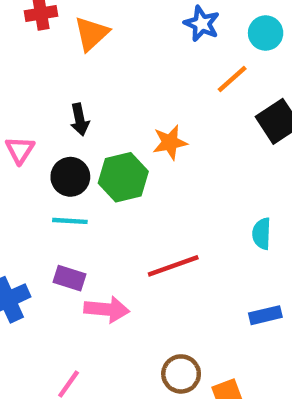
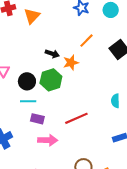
orange line: (232, 79) -> (87, 41), moved
black arrow: (80, 120) -> (52, 54), moved, turned -56
purple rectangle: (69, 278) -> (37, 119), moved

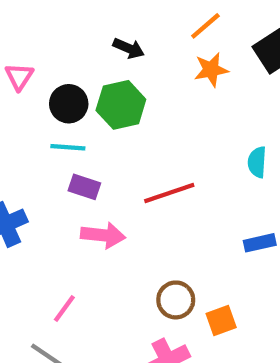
orange star: (71, 63) -> (211, 70), moved

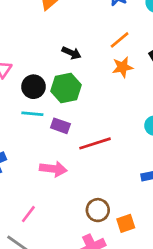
purple rectangle: (84, 187) -> (60, 126), moved

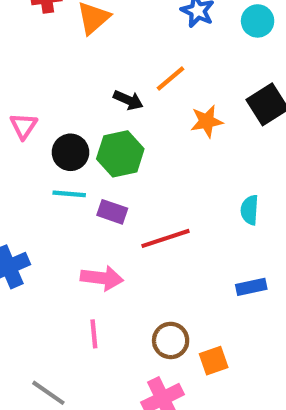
orange line: (120, 40) -> (171, 79), moved
pink line: (28, 214) -> (94, 334), moved, turned -42

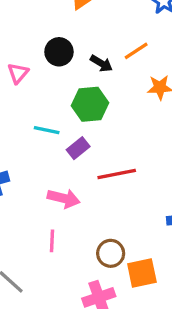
black circle: (70, 152) -> (59, 52), moved
purple rectangle: (112, 212) -> (78, 148), turned -65
orange square: (214, 361) -> (142, 273), size x1.4

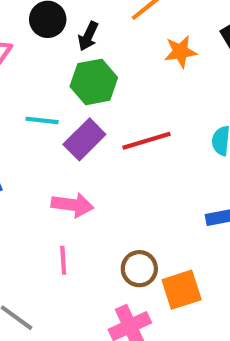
black arrow: (101, 63) -> (88, 36), moved, turned 90
purple rectangle: (78, 148) -> (84, 139), size x1.4
red line: (117, 174) -> (146, 141), moved

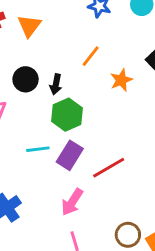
red line: (146, 141) -> (109, 168), moved
pink arrow: (72, 205) -> (72, 202), turned 128

